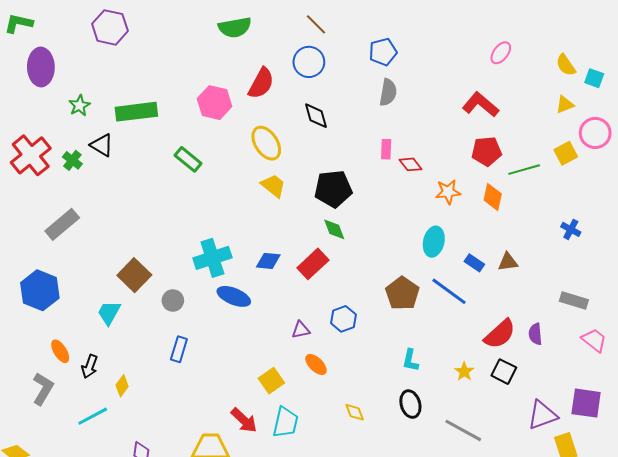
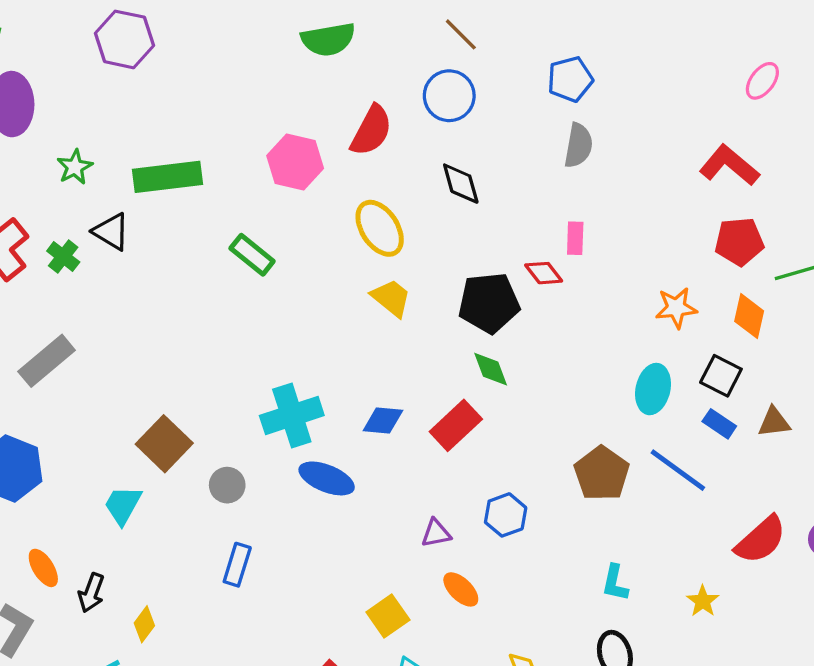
red diamond: (410, 164) -> (544, 273), moved
black square: (504, 372) -> (721, 376), moved

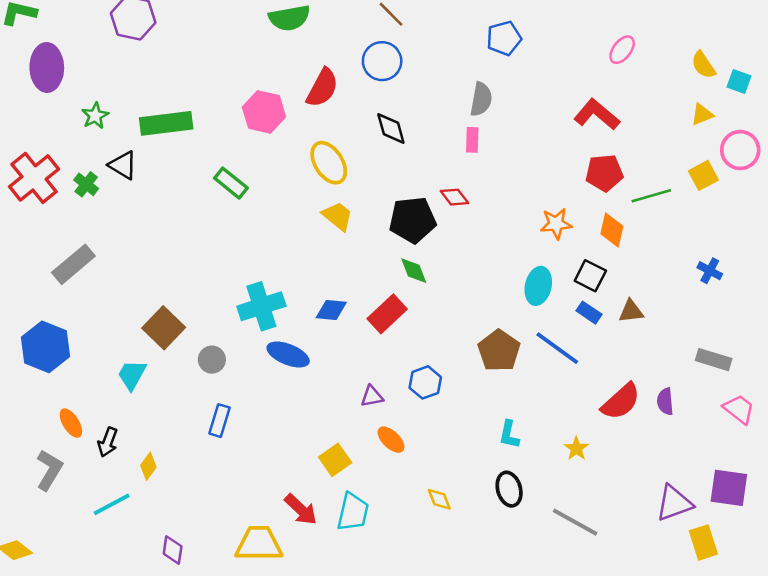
blue pentagon: (570, 79) -> (504, 38), moved
pink rectangle: (575, 238) -> (472, 140), moved

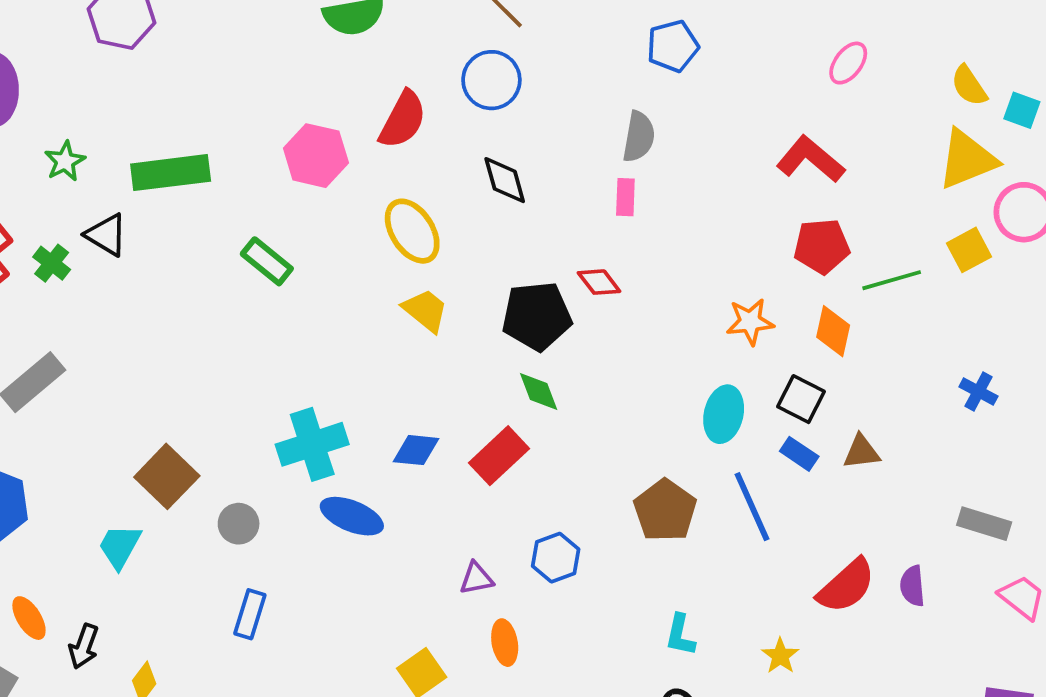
yellow triangle: (702, 114) -> (967, 159), size x1.8
blue line: (557, 348) -> (752, 507), turned 30
orange ellipse: (391, 440) -> (505, 643), turned 36

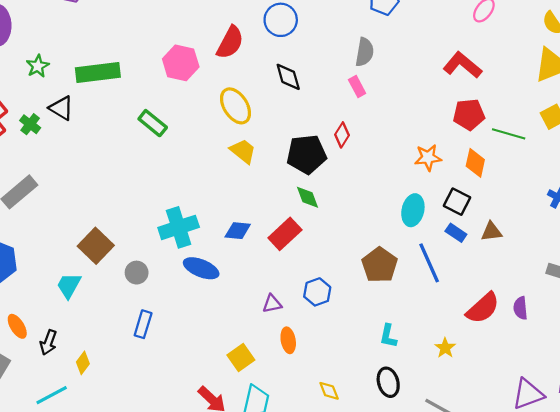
pink rectangle: (625, 197) -> (357, 87), turned -30
green line: (892, 280) -> (509, 134), turned 32
red diamond: (599, 282) -> (342, 135), turned 70

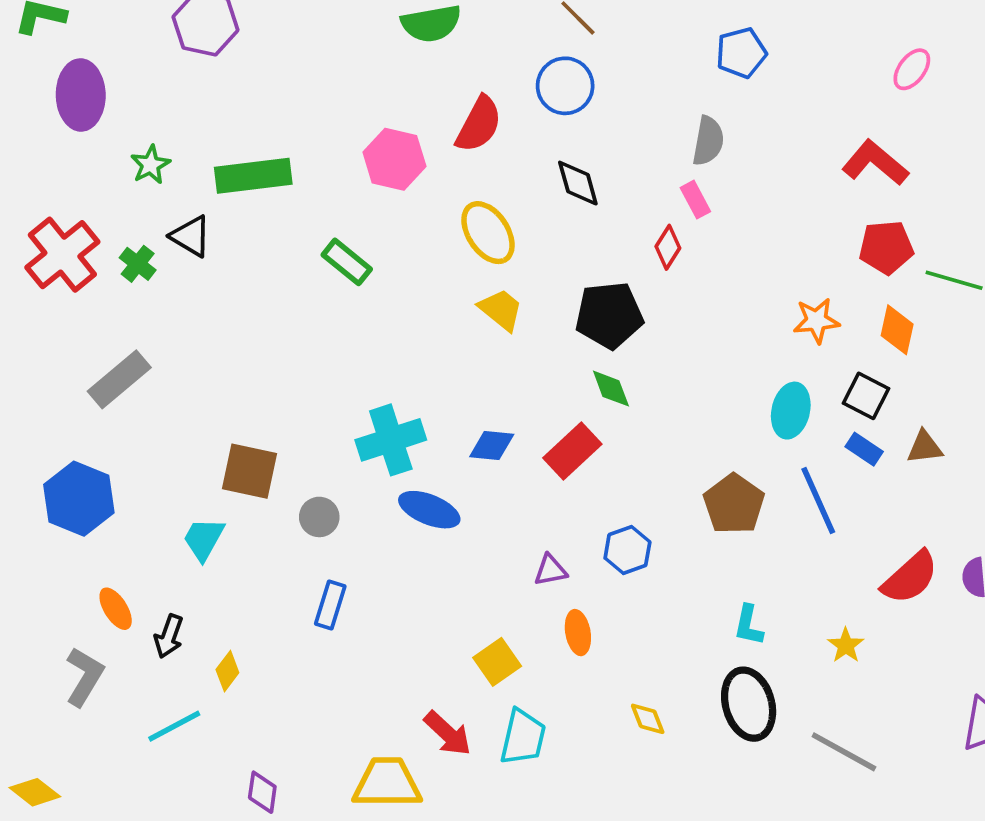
red diamond: (342, 135) -> (668, 247), moved
brown square: (96, 246) -> (250, 471), turned -32
black ellipse: (388, 382) -> (749, 704), size x1.4

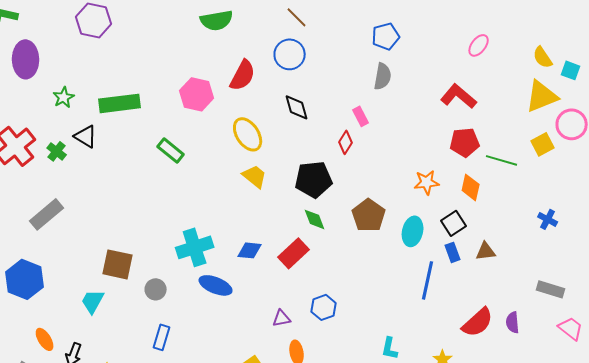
gray semicircle: (708, 141) -> (383, 76), moved
black square: (866, 396) -> (454, 223), turned 30
blue rectangle: (864, 449) -> (453, 252), turned 36
blue line: (818, 500) -> (428, 280), turned 36
brown pentagon: (734, 504) -> (369, 215), moved

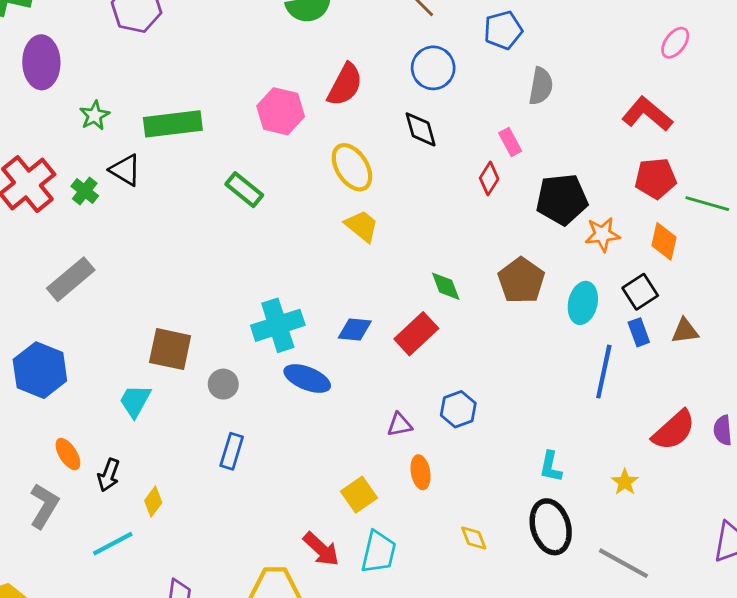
blue pentagon: (386, 36) -> (503, 30), moved
blue circle: (290, 54) -> (433, 68), moved
black pentagon: (314, 179) -> (562, 199), moved

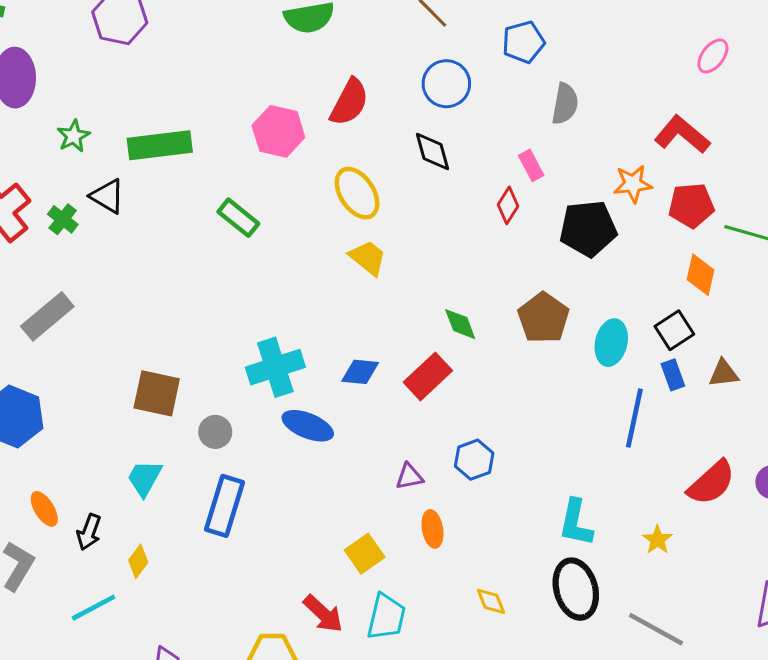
orange star: (602, 234) -> (633, 184), moved
cyan trapezoid: (135, 401) -> (144, 478), moved
blue rectangle: (232, 451) -> (225, 506), size x1.5
cyan L-shape: (551, 467) -> (576, 523), size x1.4

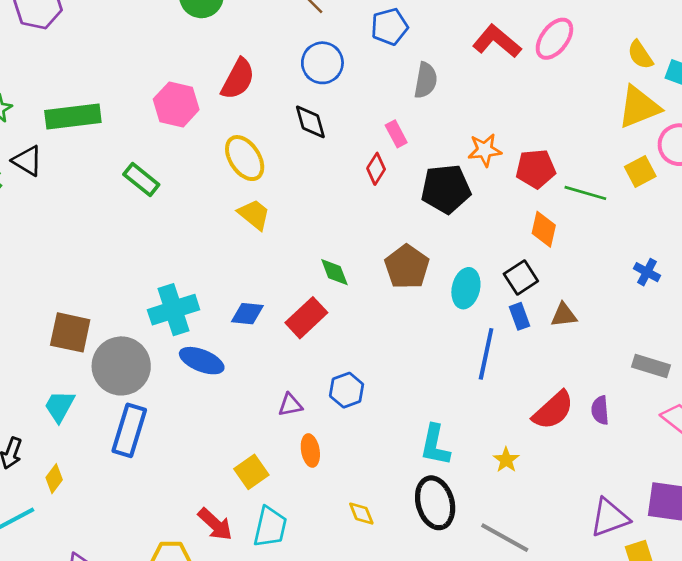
pink ellipse: (713, 56) -> (554, 39), size x1.4
red L-shape: (682, 135) -> (497, 41), moved
gray circle: (215, 432) -> (121, 366), size x2.0

